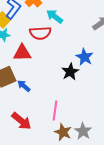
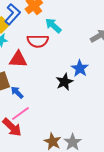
pink line: (55, 110) -> (20, 114), moved, turned 42

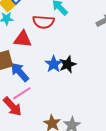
blue star: (80, 68) -> (54, 64), moved
blue arrow: (17, 92) -> (20, 72), size x1.5

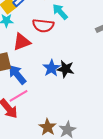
red triangle: (23, 39) -> (22, 42), turned -30
black star: (68, 64) -> (65, 69), turned 30

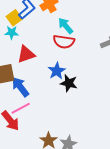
red semicircle: (43, 26) -> (64, 42), moved
blue star: (51, 68) -> (57, 71), moved

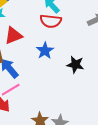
black star: (69, 83) -> (75, 65), moved

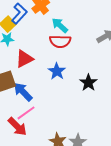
black star: (75, 65) -> (88, 83), turned 30

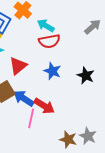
pink line: (26, 113) -> (31, 118), turned -30
red arrow: (17, 127) -> (44, 106), moved

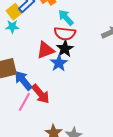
red triangle: (18, 66) -> (45, 50), moved
black star: (86, 76) -> (65, 49), moved

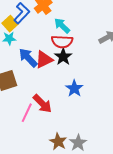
blue star: (59, 63) -> (74, 88), moved
blue arrow: (23, 80) -> (28, 58), moved

